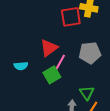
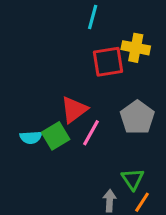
gray pentagon: (90, 53) -> (137, 117), turned -30
green square: (52, 75) -> (56, 136), moved

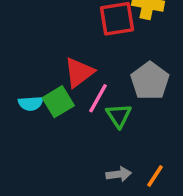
green triangle: (133, 179) -> (119, 116), moved
gray arrow: (110, 201) -> (119, 174), turned 80

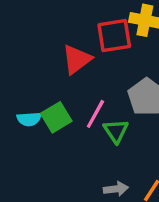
red triangle: (79, 72) -> (77, 59), moved

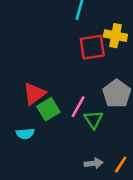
red triangle: (77, 59) -> (34, 94), moved
cyan semicircle: (29, 119) -> (25, 134), moved

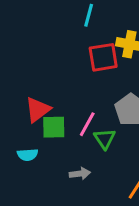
green square: (48, 109) -> (54, 127), turned 30
gray arrow: (94, 163) -> (80, 174), moved

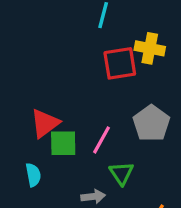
green triangle: (105, 139) -> (121, 173), moved
cyan semicircle: (28, 155) -> (33, 175), turned -96

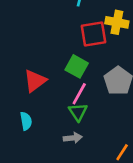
green square: (63, 143) -> (77, 66), moved, turned 30
green triangle: (121, 173) -> (78, 112), moved

